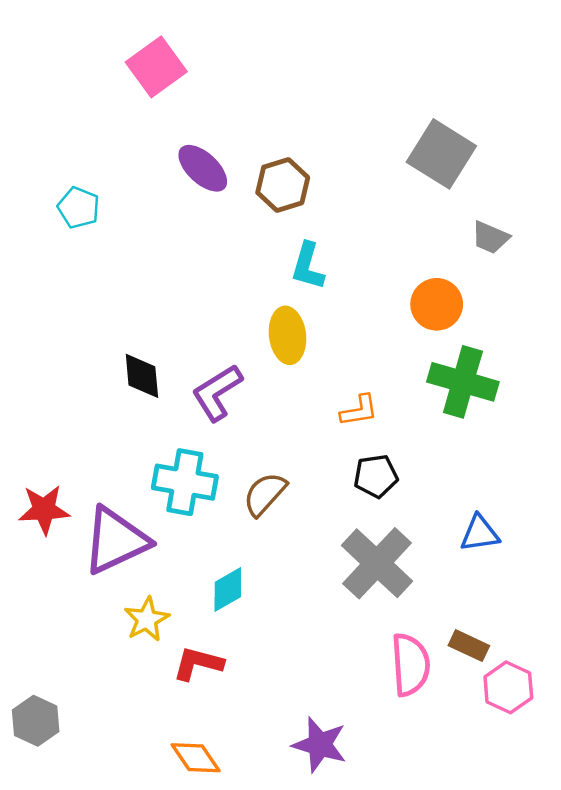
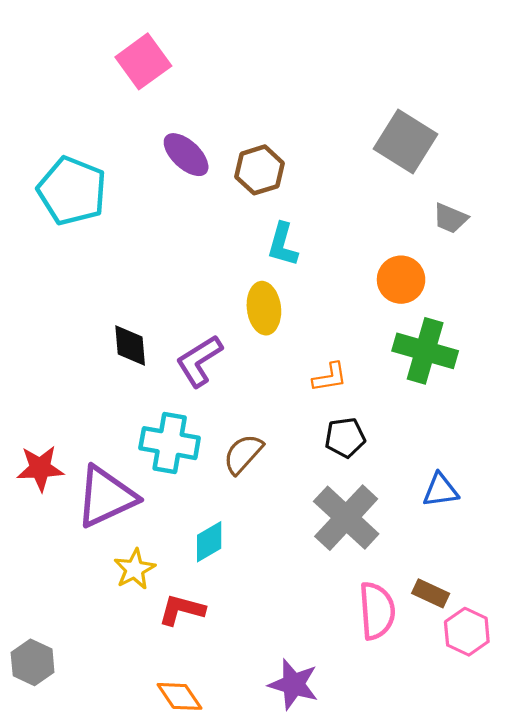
cyan pentagon: (79, 208) -> (72, 191), size x1.8

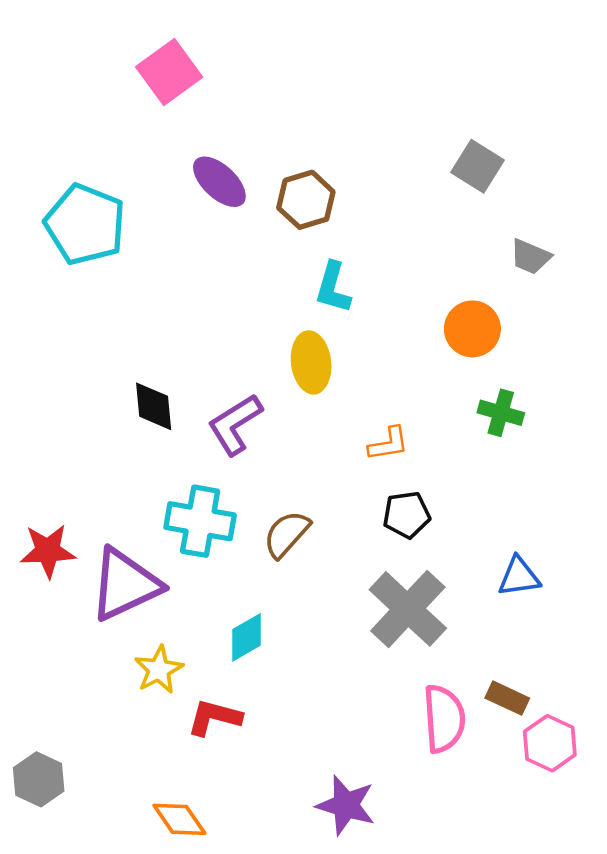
gray square: (405, 141) -> (478, 166), size x0.7
green cross: (425, 351) -> (501, 413), size x0.6
orange diamond: (179, 696) -> (179, 819), moved

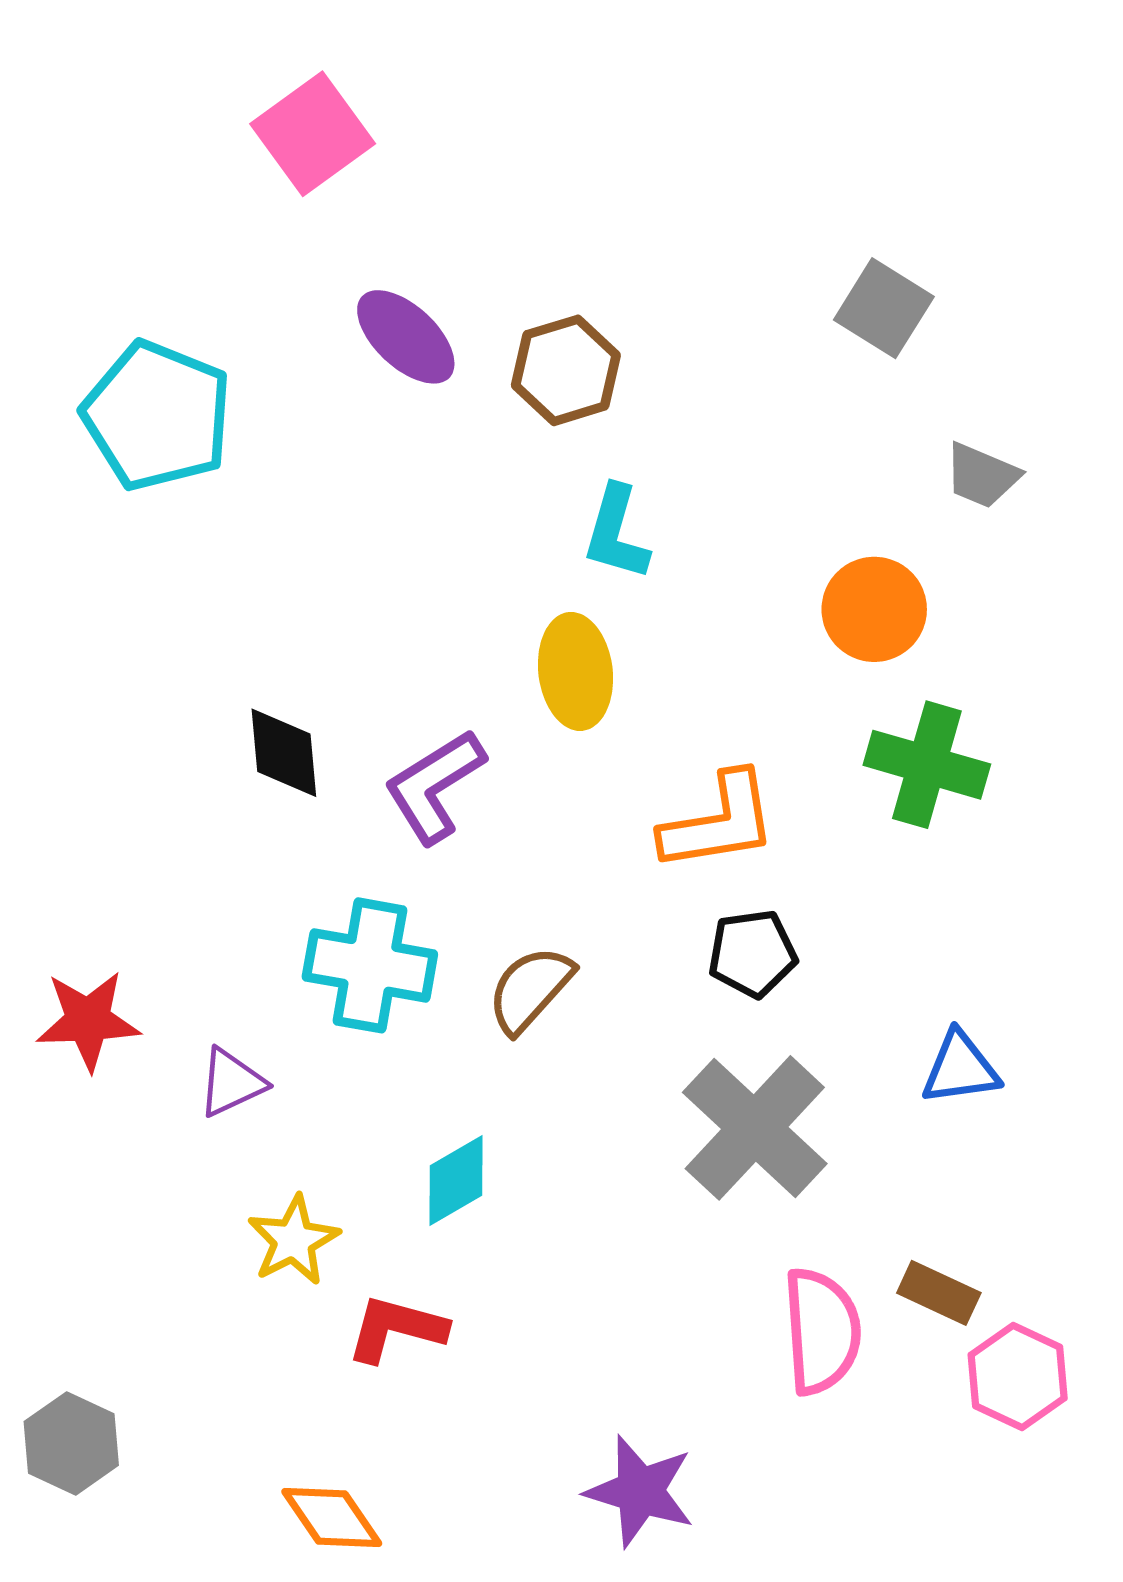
green cross: (501, 413) -> (927, 765), size x1.4
orange L-shape: (389, 444) -> (719, 822), size x1.6
purple triangle: (125, 584) -> (231, 1083), size x0.5

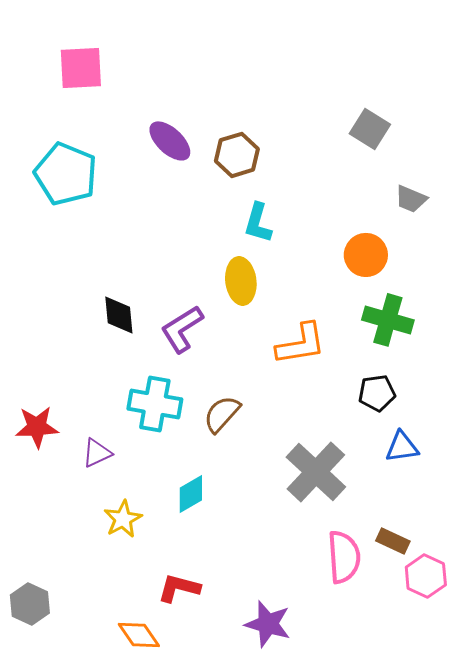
pink square: (313, 134) -> (81, 68), moved, turned 33
black pentagon: (752, 953) -> (377, 393), moved
red L-shape: (396, 1329) -> (179, 588), moved

